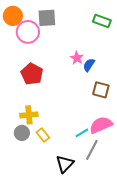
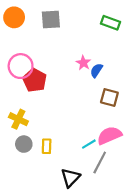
pink circle: (28, 32) -> (21, 66), moved
yellow cross: (29, 115) -> (18, 119), moved, turned 30
yellow rectangle: (43, 135) -> (47, 146), turned 40

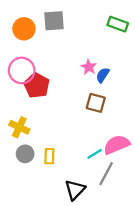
orange circle: (14, 17) -> (24, 29), moved
brown square: (109, 97) -> (96, 103), moved

